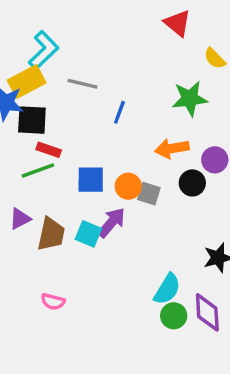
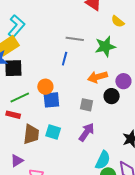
gray line: (82, 84) -> (75, 39), moved
red rectangle: (49, 150) -> (13, 115), moved
orange circle: (128, 186) -> (45, 87), moved
purple triangle: (20, 219) -> (17, 161), moved
purple arrow: (111, 223) -> (87, 132), moved

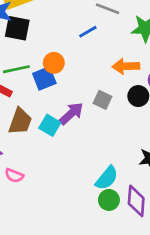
blue line: (65, 59) -> (88, 32), turned 32
blue square: (51, 100) -> (44, 78), moved, turned -30
purple arrow: (87, 132) -> (71, 113), moved

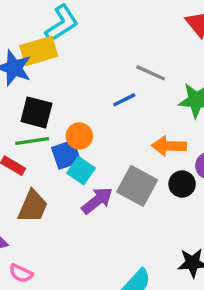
black square: (17, 28) -> (36, 112), moved
gray square: (103, 100) -> (137, 186), size x1.6
cyan square: (50, 125) -> (81, 171), moved

